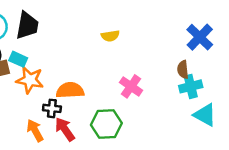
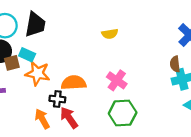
pink cross: (131, 86) -> (117, 80), moved
green hexagon: (106, 124) -> (123, 113), moved

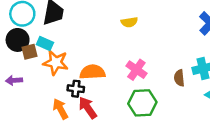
brown semicircle: (175, 64) -> (179, 78), moved

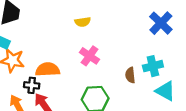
pink cross: (136, 70) -> (89, 56), moved

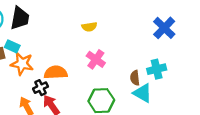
black cross: (32, 85) -> (40, 88), turned -32
cyan triangle: (165, 91) -> (143, 93), moved

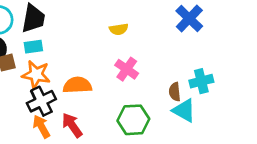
blue cross: (164, 28) -> (189, 19), moved
cyan rectangle: (12, 46) -> (33, 47), moved, turned -32
black cross: (40, 88) -> (41, 101), moved, size x1.5

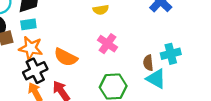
orange semicircle: (77, 85) -> (66, 57), turned -150

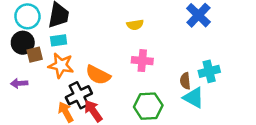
pink cross: (107, 44) -> (142, 61), turned -30
black cross: (35, 71) -> (79, 95), moved

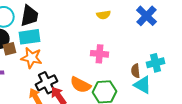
yellow semicircle: (135, 25) -> (104, 15), moved
cyan rectangle: (59, 40) -> (30, 37), size x1.5
orange semicircle: (98, 75) -> (81, 85), moved

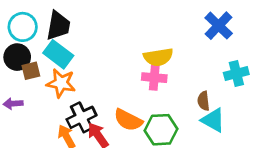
yellow semicircle: (104, 15) -> (158, 57), moved, size x1.5
cyan rectangle: (30, 37) -> (58, 54), turned 45
cyan cross: (156, 63) -> (236, 74), moved

